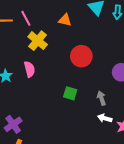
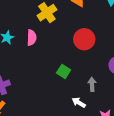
white arrow: (105, 118) -> (79, 102), moved

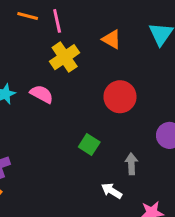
pink semicircle: (32, 38) -> (42, 94), turned -63

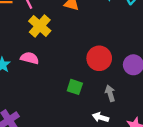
red circle: (120, 97) -> (99, 58), moved

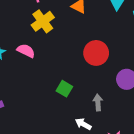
red circle: (99, 58) -> (96, 53), moved

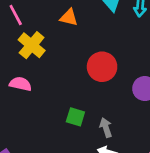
gray arrow: (98, 102) -> (106, 128), moved

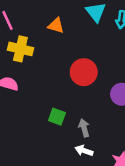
yellow cross: (32, 45) -> (20, 49), turned -30

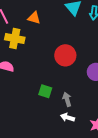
orange triangle: (56, 26) -> (34, 18), moved

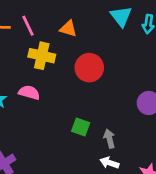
red circle: (65, 55) -> (89, 68), moved

